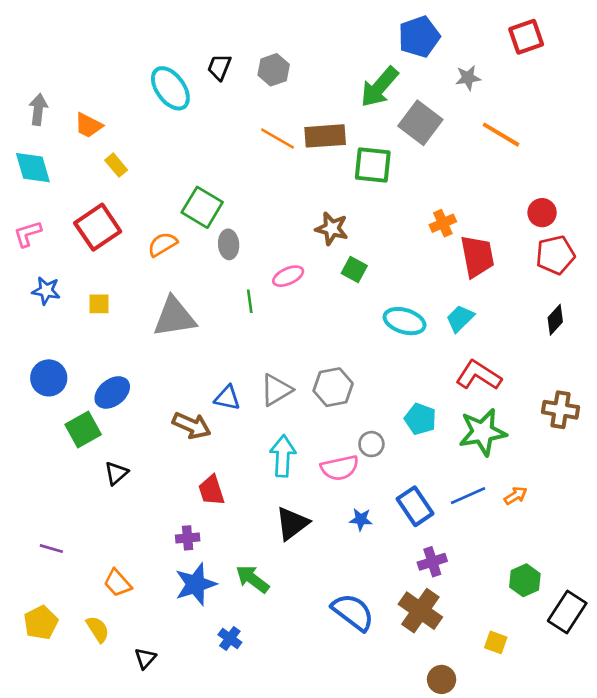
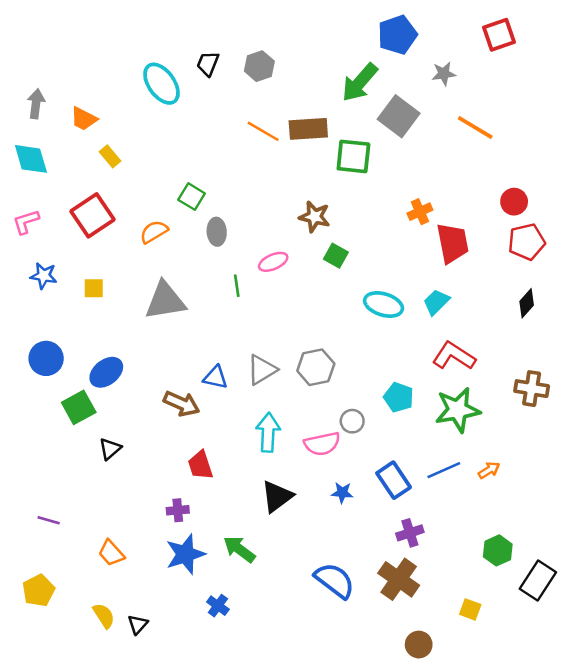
green square: (202, 207) -> (192, 197), size x0.7
yellow semicircle: (98, 629) -> (104, 616), moved

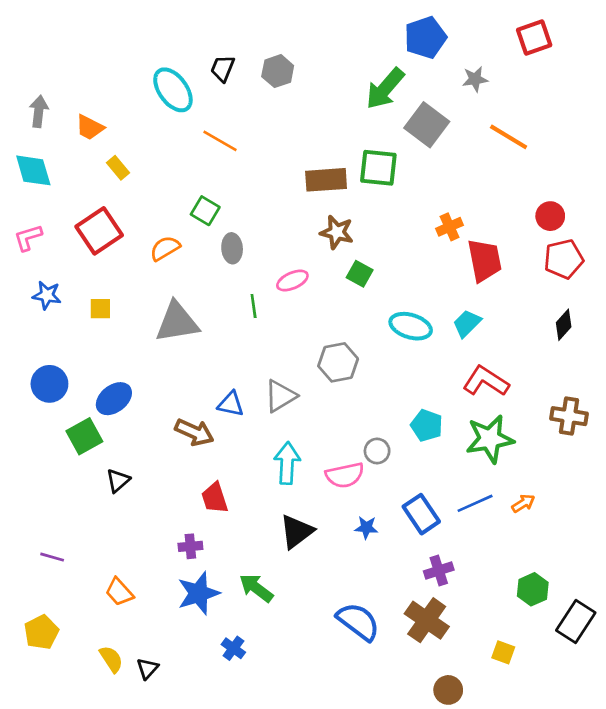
brown rectangle: (308, 129) -> (326, 180), moved
orange line: (263, 131) -> (220, 141), moved
gray hexagon: (316, 367) -> (338, 362), moved

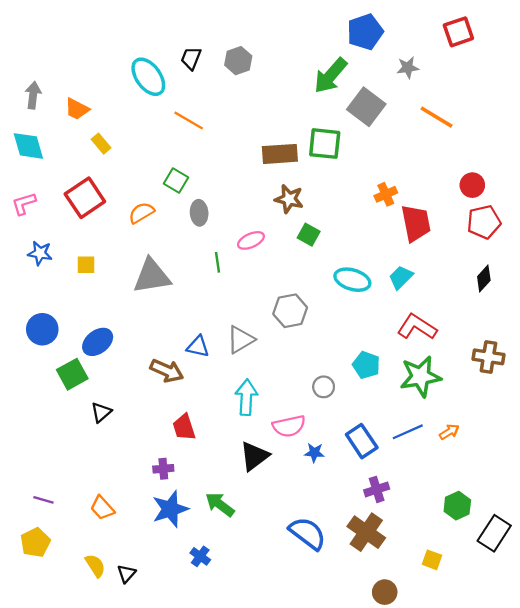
pink semicircle: (345, 475) -> (289, 426), moved
purple line: (52, 557) -> (43, 500), moved

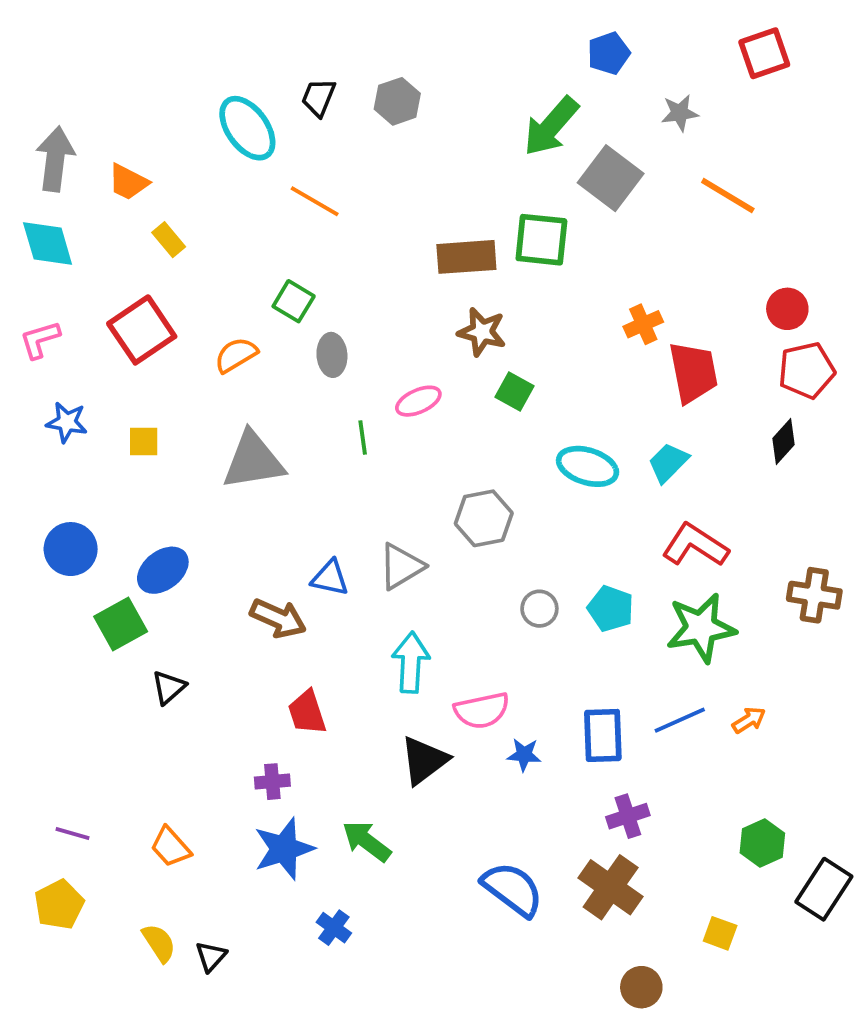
blue pentagon: (365, 32) -> (609, 53), size x0.7
gray arrow: (33, 95) -> (55, 159), size x1.4
black diamond: (484, 278) -> (784, 441), moved
gray circle: (324, 387) -> (539, 609), moved
blue rectangle: (362, 441) -> (603, 735), turned 32

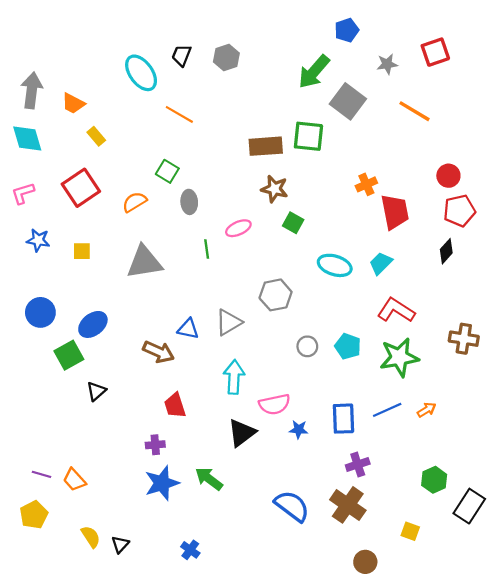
red square: (764, 53) -> (435, 52), moved
orange trapezoid: (171, 847) -> (74, 480), moved
blue cross: (334, 928) -> (190, 550), moved

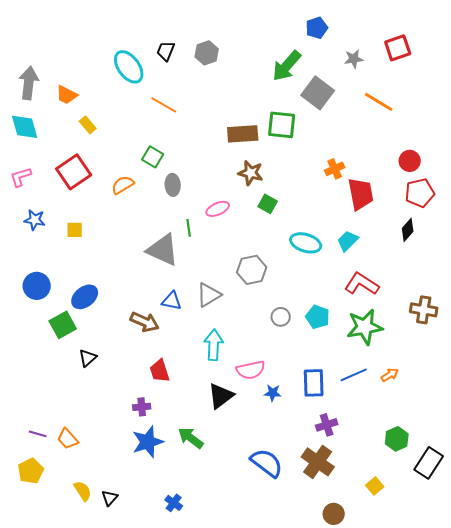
gray triangle: (144, 262) -> (163, 250), moved, turned 33
yellow square: (410, 531) -> (375, 486), turned 30

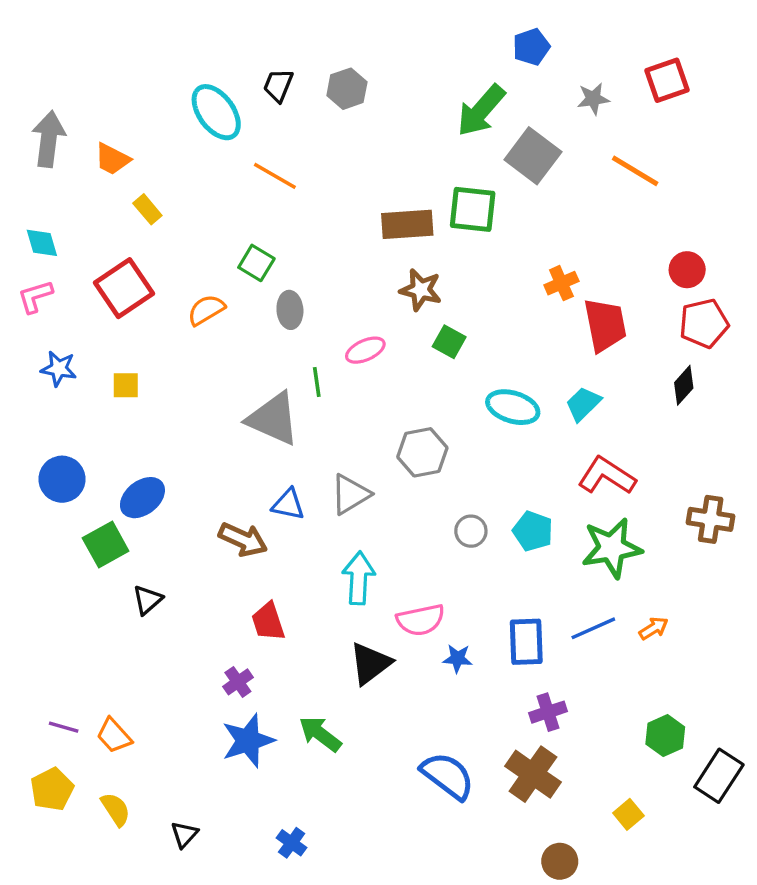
cyan diamond: (25, 127) -> (42, 243), moved, size x0.7
purple cross: (142, 407) -> (238, 682), turned -30
yellow semicircle: (83, 491) -> (116, 809), moved

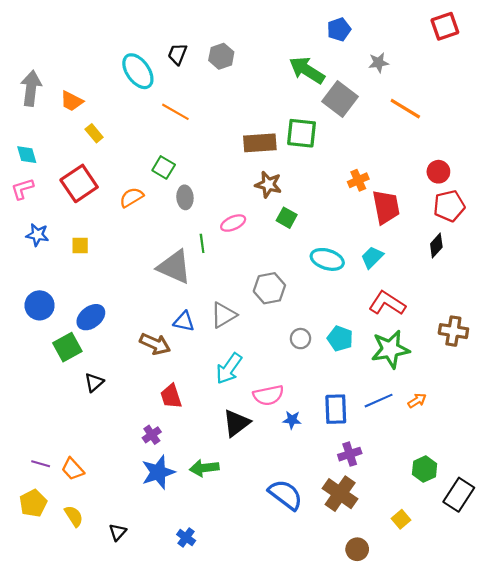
red square: (667, 80) -> (445, 26), moved
green arrow: (481, 110) -> (307, 70), turned 81
cyan arrow: (359, 578) -> (229, 369), turned -148
green arrow: (320, 734) -> (204, 468), turned -44

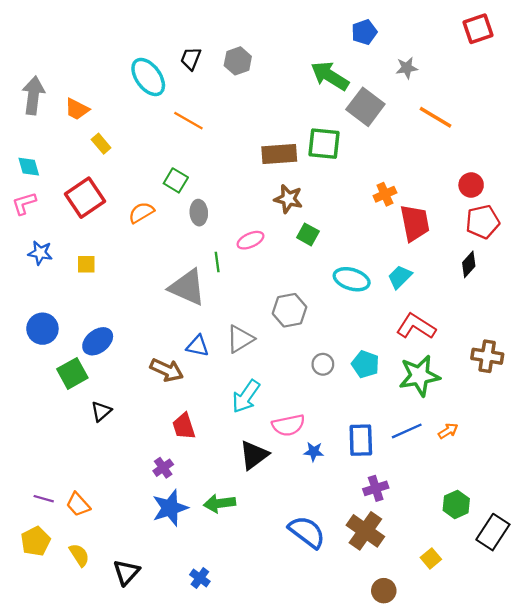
black triangle: (118, 532) -> (126, 572), size x1.4

